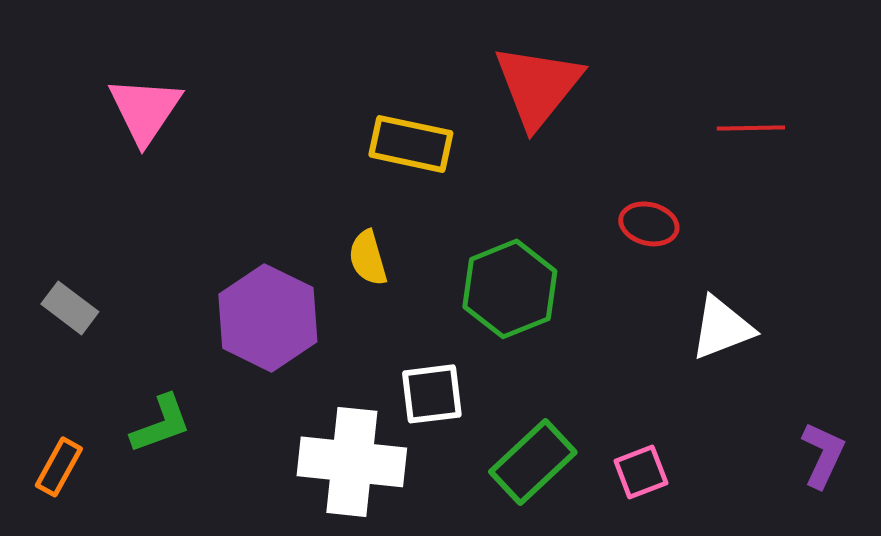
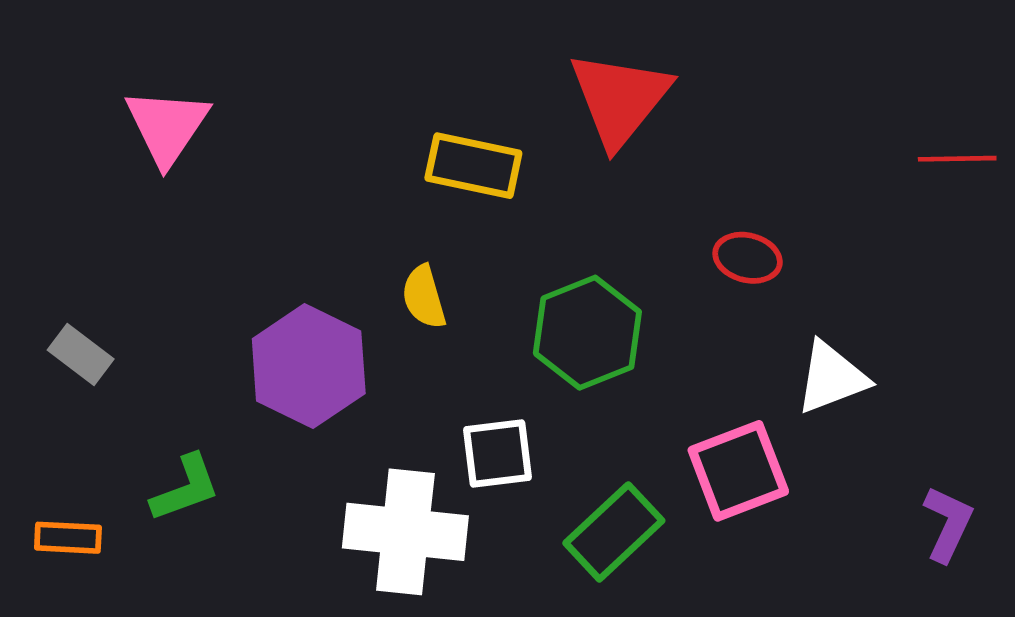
red line: (751, 128) -> (957, 159), moved
orange rectangle: (59, 467) -> (68, 538), turned 64
pink square: (641, 472) -> (738, 471), moved, size x1.6

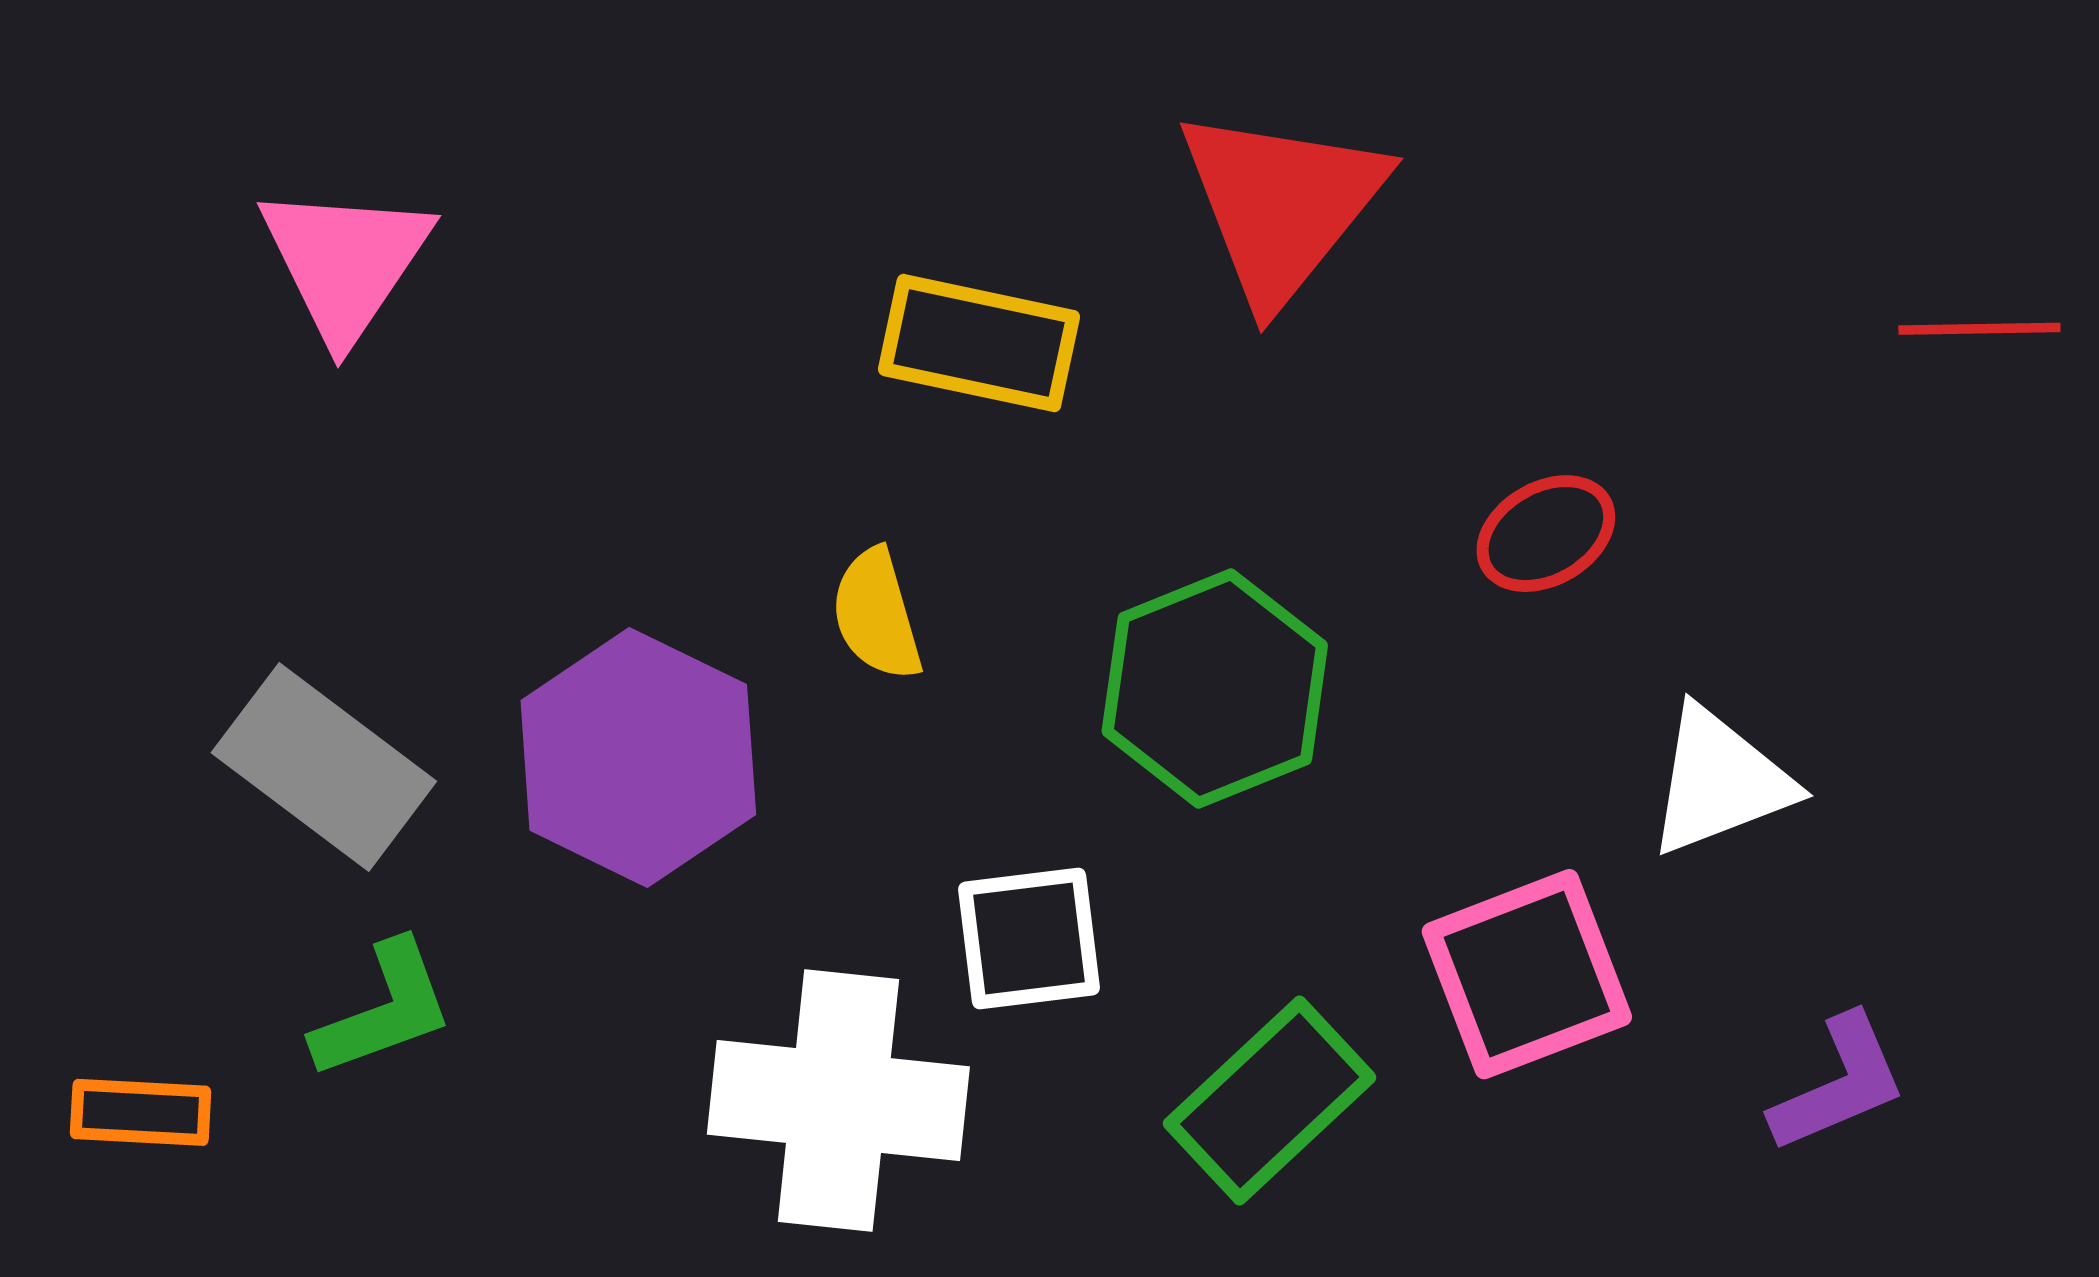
red ellipse: (748, 258) -> (1546, 534), turned -44
gray rectangle: (81, 355) -> (324, 767), moved, size x1.6
purple L-shape: (948, 524) -> (1839, 1084), moved, turned 42

